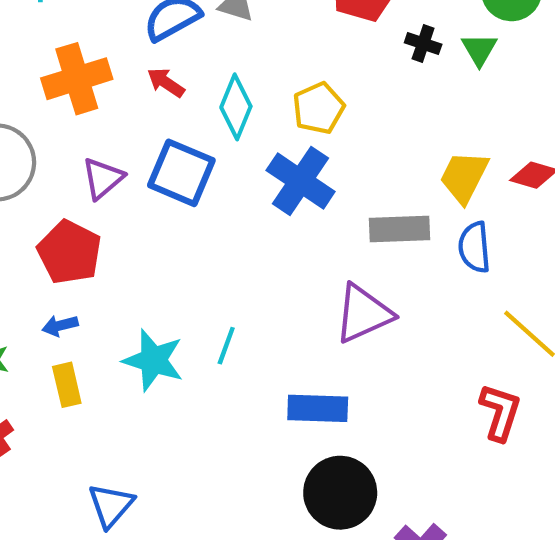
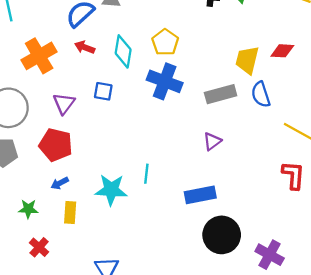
blue square: (181, 173) -> (103, 91), size x0.6
purple triangle: (363, 314) -> (212, 141), size x0.6
yellow rectangle: (67, 385) -> (70, 212), turned 30

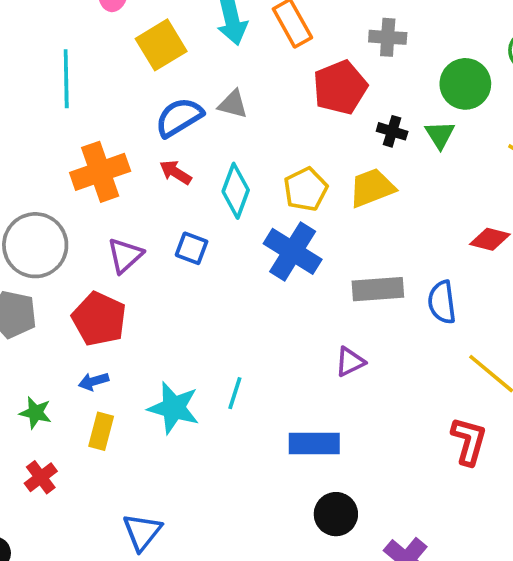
yellow trapezoid: (247, 60) -> (372, 188), moved, turned 44
black circle: (222, 235) -> (336, 514), size x0.7

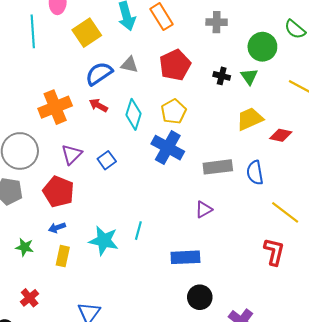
cyan line: (66, 79) -> (33, 31), moved
red pentagon: (340, 87) -> (175, 65), moved
yellow trapezoid: (372, 188) -> (250, 119), moved
blue square: (192, 248) -> (107, 160), moved, turned 36
red cross: (41, 477) -> (30, 298), moved

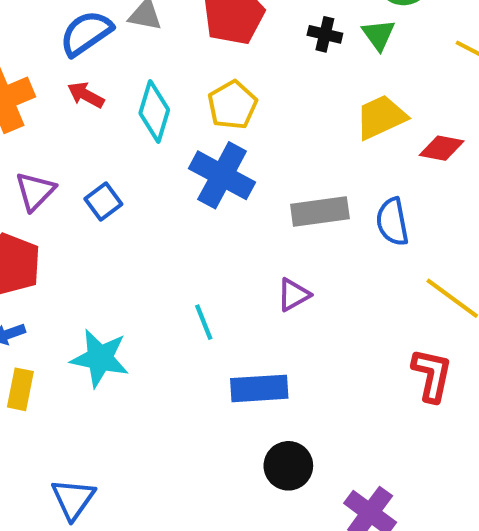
cyan line: (138, 231) -> (204, 322), moved, turned -36

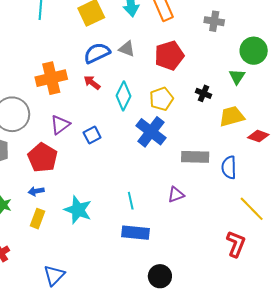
black cross: (325, 34) -> (204, 93), moved
blue rectangle: (259, 388) -> (136, 233), moved

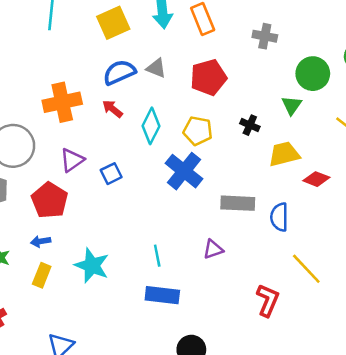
yellow pentagon: (161, 99) -> (198, 131), turned 30
red L-shape: (236, 244) -> (268, 300), moved

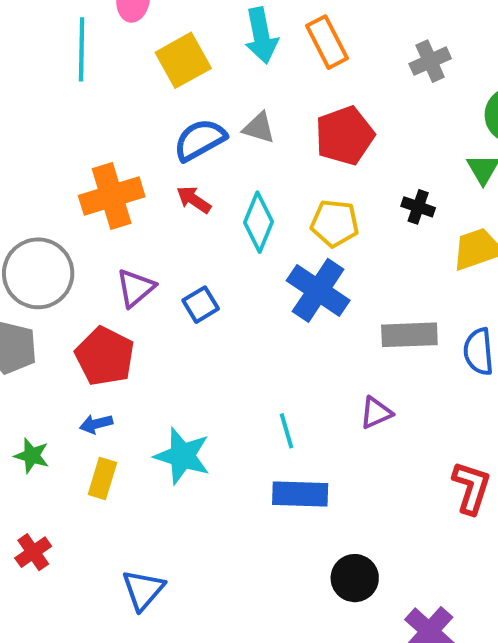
gray cross: (265, 36) -> (430, 61), turned -30

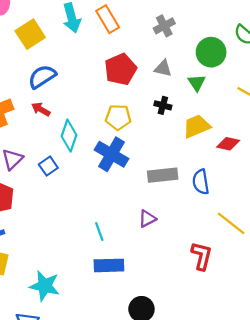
gray triangle: (259, 128) -> (163, 68), moved
cyan diamond: (258, 222) -> (69, 136), moved
cyan star: (182, 456) -> (45, 286), moved

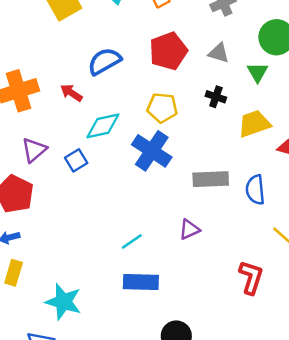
blue semicircle: (42, 77) -> (104, 61), moved
cyan diamond: (69, 136) -> (103, 126), turned 56
cyan line: (99, 232) -> (132, 241), turned 72

